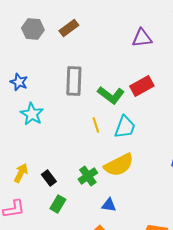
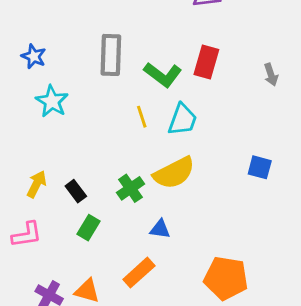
red rectangle: (142, 86) -> (206, 62), turned -45

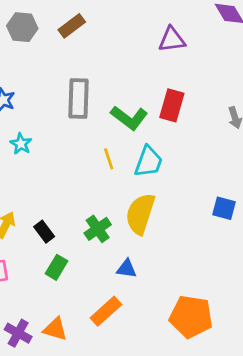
cyan star: (52, 101) -> (21, 144), size x0.7
yellow semicircle: (174, 173) -> (140, 214), turned 135

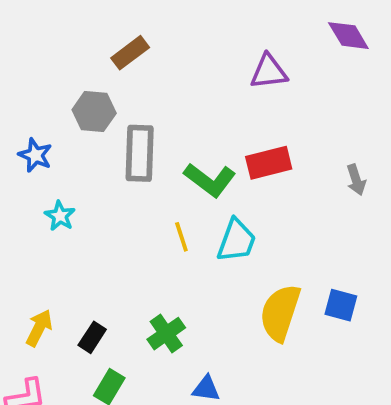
gray hexagon: (22, 27) -> (94, 112), moved
red rectangle: (172, 105) -> (269, 163), turned 60
yellow semicircle: (140, 214) -> (280, 313), moved
black rectangle: (44, 232) -> (92, 337), turned 70

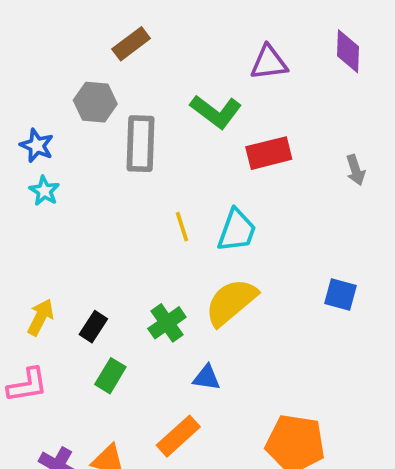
purple diamond: (348, 36) -> (348, 51), moved, turned 33
green L-shape: (210, 180) -> (216, 112), moved
cyan star: (60, 216) -> (44, 191), moved
yellow semicircle: (280, 313) -> (231, 302), moved, turned 32

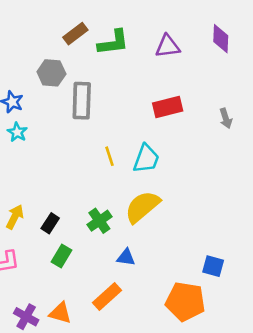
green L-shape: (216, 112) -> (113, 43), moved, turned -44
blue square: (340, 295) -> (213, 266), moved

